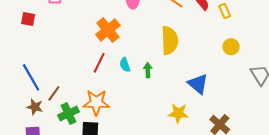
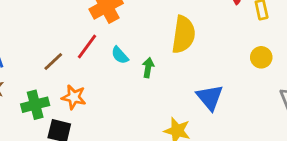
cyan semicircle: (125, 65) -> (120, 55), turned -32
brown line: (54, 93) -> (53, 62), moved
orange star: (96, 102) -> (74, 97), size x0.7

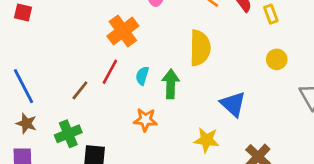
cyan semicircle: (120, 55) -> (142, 76), turned 66
green arrow: (148, 68) -> (171, 84), size x1.5
orange star: (74, 97) -> (145, 120), moved

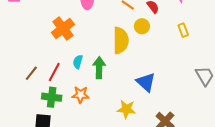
yellow rectangle: (271, 14) -> (183, 30), moved
yellow circle: (277, 59) -> (142, 26), moved
red line: (110, 72) -> (54, 72), moved
green cross: (68, 134) -> (52, 97), moved, turned 30

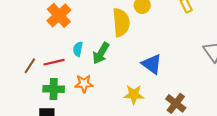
green arrow: (99, 68) -> (101, 53), turned -145
red line: (54, 72) -> (54, 62), turned 54

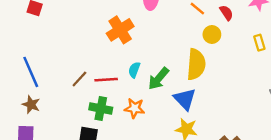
yellow semicircle: (121, 22) -> (196, 64), moved
blue triangle: (152, 64) -> (185, 99), moved

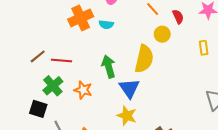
cyan semicircle: (134, 70) -> (106, 24), moved, turned -112
green arrow: (158, 79) -> (109, 67), turned 115
green cross: (101, 109) -> (53, 86), turned 30

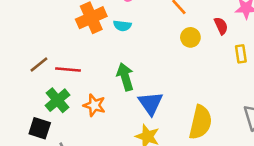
red semicircle: (178, 17) -> (221, 26), moved
yellow semicircle: (144, 59) -> (200, 122), moved

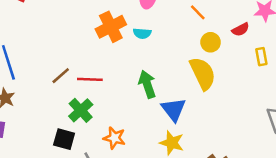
red semicircle: (221, 26) -> (241, 29), turned 90
orange star: (94, 105) -> (114, 138), moved
yellow semicircle: (200, 122) -> (203, 73), moved, turned -36

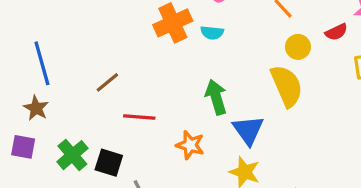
red line: (90, 79) -> (139, 117), moved
green cross: (81, 110) -> (72, 155), moved
orange star: (114, 138) -> (190, 145), moved

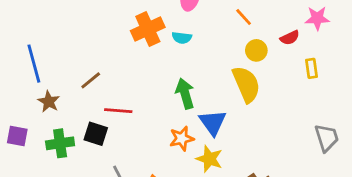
brown star: (36, 108) -> (49, 102), moved
orange star: (190, 145) -> (182, 138), moved, turned -30
green cross: (72, 155) -> (60, 143), turned 32
black square: (109, 163) -> (96, 134), moved

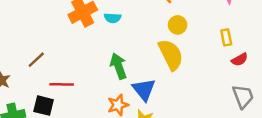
red semicircle: (290, 38) -> (240, 60), moved

